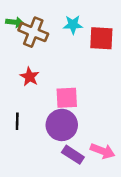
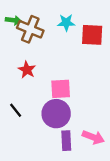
black line: (17, 121) -> (16, 110), turned -40
purple rectangle: (73, 155) -> (66, 141), turned 54

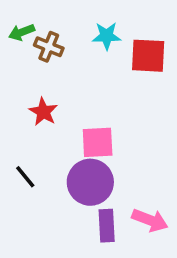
green arrow: (13, 20) -> (22, 32), turned 152
brown cross: (30, 29) -> (49, 47), size x0.7

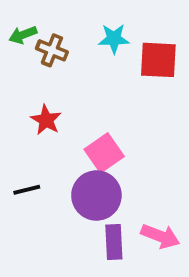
pink square: (98, 142) -> (104, 153), turned -32
black line: (25, 177) -> (27, 190), turned -65

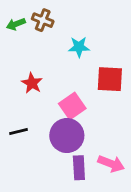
cyan star: (114, 39) -> (79, 47), moved
brown cross: (52, 50) -> (43, 20), moved
red square: (158, 60) -> (110, 79), moved

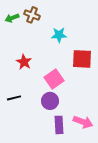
purple circle: (67, 136) -> (50, 101), size x0.7

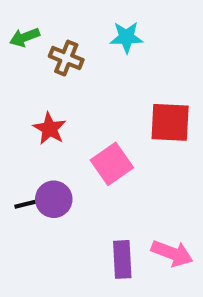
brown cross: (32, 15) -> (66, 58), moved
cyan star: (59, 35) -> (126, 37), moved
purple circle: (50, 101) -> (54, 199), moved

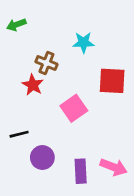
cyan star: (126, 37) -> (83, 42), moved
brown cross: (66, 58) -> (46, 63), moved
purple circle: (54, 199) -> (42, 157), moved

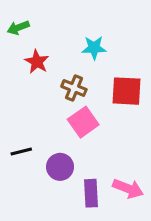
brown cross: (46, 63) -> (74, 88), moved
red star: (33, 85) -> (37, 62), moved
purple circle: (42, 157) -> (60, 167), moved

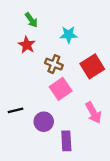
green arrow: (18, 28) -> (31, 20), moved, turned -105
red square: (127, 91) -> (92, 66), turned -35
pink arrow: (128, 189) -> (93, 113), moved, turned 40

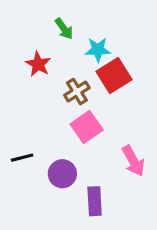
green arrow: (31, 20) -> (64, 29), moved
brown cross: (54, 64) -> (77, 92), turned 36
red square: (92, 66) -> (114, 75), moved

